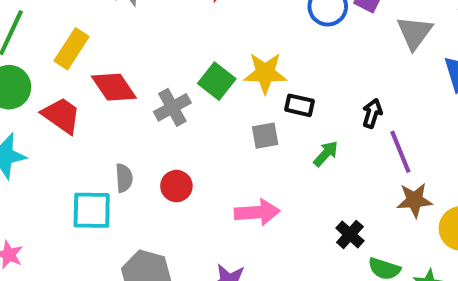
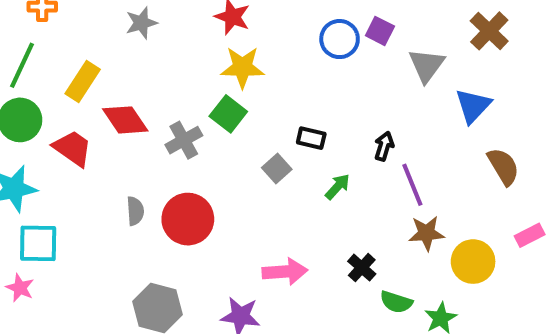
yellow star: (265, 73) -> (242, 67), moved
gray square: (265, 136) -> (277, 168), turned -32
red circle: (176, 186) -> (188, 219), size x1.6
cyan square: (92, 210) -> (38, 243), moved
pink arrow: (257, 212) -> (285, 272), moved

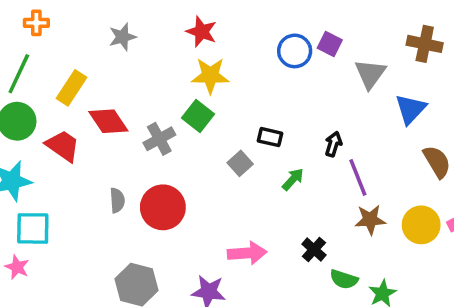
brown cross: (489, 31) -> (425, 44), turned -32
yellow circle: (473, 262) -> (421, 225), moved

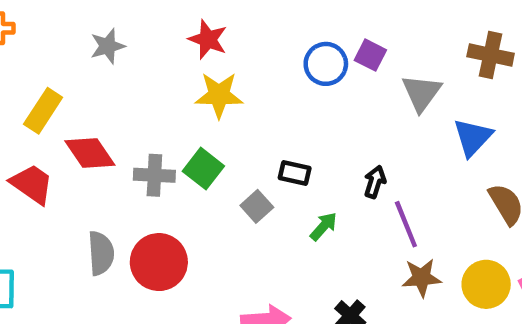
green square: (198, 116) -> (203, 169), moved
gray cross: (159, 139) -> (154, 175), turned 32
gray semicircle: (117, 200) -> (101, 253), size x1.4

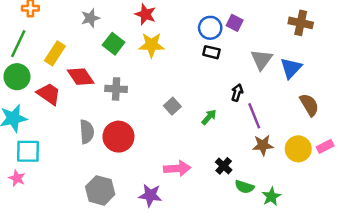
gray triangle: (422, 93) -> (262, 60), moved
green square: (203, 169) -> (114, 44), moved
black rectangle: (295, 173) -> (211, 52), moved

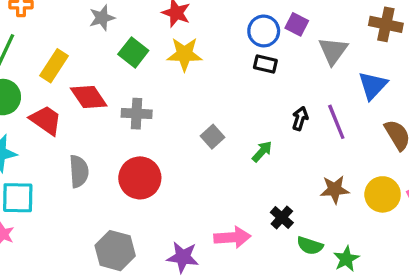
gray triangle: (262, 60) -> (333, 51), moved
purple line: (254, 116) -> (336, 122), moved
gray semicircle: (87, 132) -> (79, 171), moved
pink arrow: (177, 168) -> (232, 237), moved

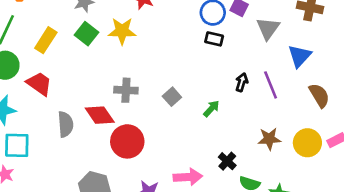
green square: (133, 52) -> (87, 34), moved
yellow star: (184, 54) -> (122, 31), moved
red diamond: (89, 97) -> (100, 115), moved
gray cross: (137, 114) -> (126, 90), moved
red circle: (140, 178) -> (127, 141), moved

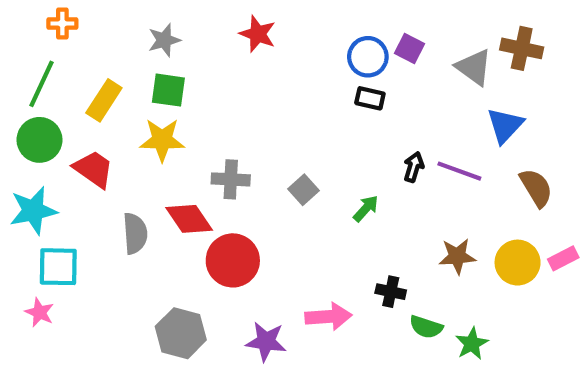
gray triangle: (268, 28) -> (474, 67), moved, turned -30
yellow star: (122, 31) -> (162, 140), moved
green square: (87, 34) -> (168, 90), turned -30
purple line: (271, 85) -> (459, 171), turned -48
black cross: (227, 161) -> (391, 292), turned -30

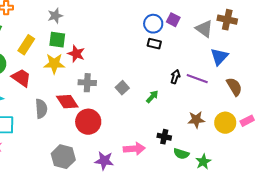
red star: (258, 34) -> (76, 54), moved

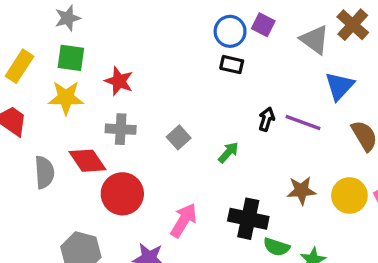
brown cross: (227, 20) -> (353, 25), turned 30
red star: (76, 54) -> (119, 81), moved
black cross: (164, 137) -> (248, 219), size x1.6
pink arrow: (134, 149) -> (184, 220), moved, turned -55

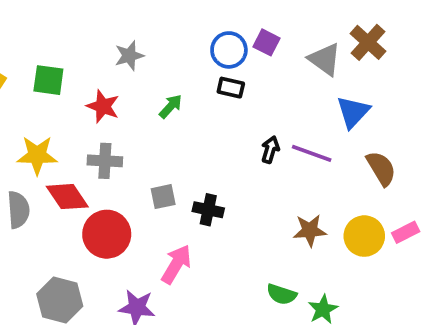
gray star: (68, 18) -> (129, 56), moved
yellow star: (66, 98) -> (37, 155), moved
gray square: (179, 137) -> (163, 197), moved, turned 30
green arrow: (228, 152) -> (171, 106), moved
black cross: (248, 219) -> (208, 210), moved, size x0.7

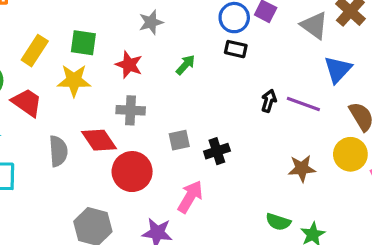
yellow star: (37, 155) -> (74, 80), moved
black cross: (208, 210) -> (217, 151), turned -30
yellow circle: (364, 236) -> (350, 154), moved

